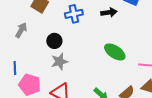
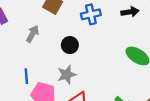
gray star: (59, 62) -> (67, 75), moved

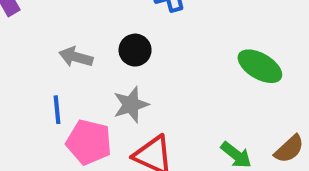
gray arrow: (33, 34) -> (76, 57), moved, turned -102

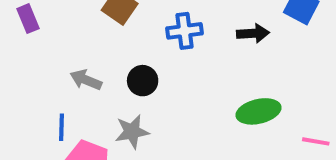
green ellipse: (260, 66) -> (259, 111), turned -51

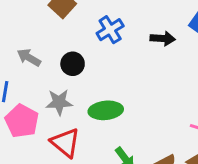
blue cross: (185, 31) -> (110, 30), turned -32
green ellipse: (259, 111) -> (106, 110), moved

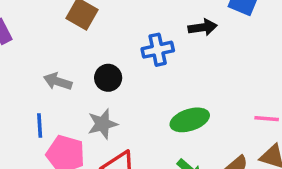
blue cross: (110, 30) -> (158, 50), moved, turned 32
green ellipse: (106, 110) -> (190, 120), moved

